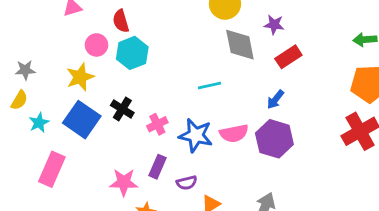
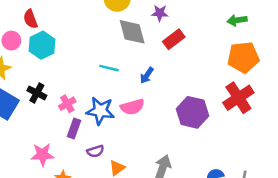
cyan line: (210, 86) -> (109, 68), turned 30
blue arrow: (275, 99) -> (147, 75), moved
purple hexagon: (274, 139) -> (192, 112), moved
purple rectangle: (158, 167) -> (74, 129), moved

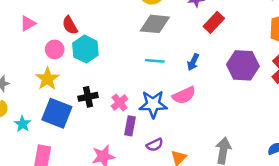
gray diamond: (132, 32) -> (155, 24), moved, turned -60
black cross: (37, 93) -> (88, 97), turned -30
purple hexagon: (192, 112) -> (243, 65), moved

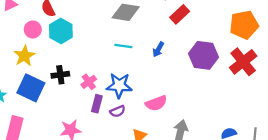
pink semicircle: (184, 95) -> (156, 103), moved
purple semicircle: (155, 145) -> (118, 111), moved

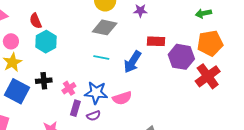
red rectangle: (180, 14) -> (156, 41), moved, turned 42
pink circle: (33, 29) -> (11, 41), moved
blue arrow: (158, 49) -> (132, 62), size x1.6
purple hexagon: (203, 55) -> (181, 57), moved
pink semicircle: (156, 103) -> (122, 98), moved

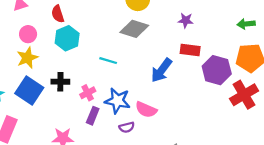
purple star: (140, 11) -> (186, 20), moved
cyan line: (101, 58) -> (108, 61), moved
pink semicircle: (122, 98) -> (146, 110), turned 36
purple semicircle: (94, 116) -> (127, 127), moved

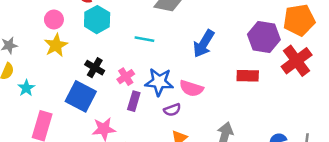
red rectangle: (190, 50) -> (248, 76), moved
black cross: (60, 82) -> (95, 68), turned 36
blue square: (29, 91) -> (81, 96), moved

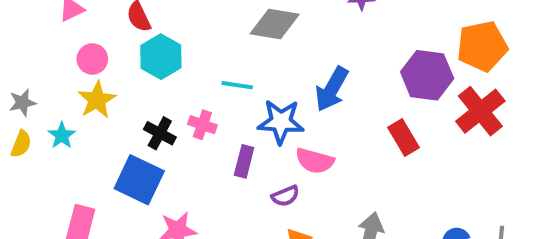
red rectangle: (248, 76) -> (403, 138), turned 60
pink cross: (126, 77) -> (202, 125), moved, turned -35
blue star: (159, 82) -> (281, 122), moved
cyan star: (26, 88) -> (62, 135), moved
purple rectangle: (134, 101) -> (244, 161), moved

